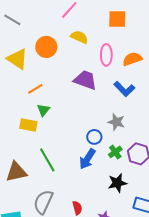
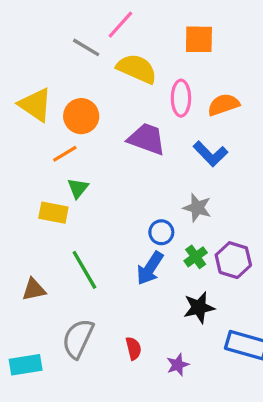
gray line: (12, 20) -> (86, 47), moved
yellow semicircle: (79, 37) -> (137, 69), size x1.4
orange circle: (46, 47) -> (81, 116), moved
brown triangle: (16, 172) -> (34, 290), size x0.7

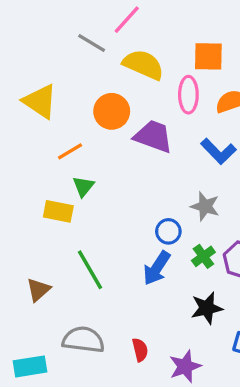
orange square: (199, 39) -> (208, 56), moved
orange circle: (81, 116) -> (112, 111), moved
brown triangle: (34, 290) -> (38, 290), turned -30
gray semicircle: (78, 339) -> (83, 340), turned 72
purple star: (178, 365) -> (185, 366), size x1.4

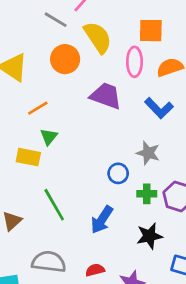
yellow semicircle: (143, 65) -> (98, 37), turned 32
orange circle: (112, 111) -> (65, 59), moved
green cross: (203, 256) -> (147, 194), turned 36
blue arrow: (157, 268) -> (102, 220), moved
red semicircle: (140, 350) -> (95, 270), turned -90

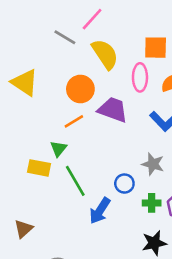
orange circle: (65, 59) -> (80, 89), moved
orange line: (38, 108) -> (74, 121), moved
green line: (54, 205) -> (75, 181), moved
blue arrow: (102, 220) -> (100, 211), moved

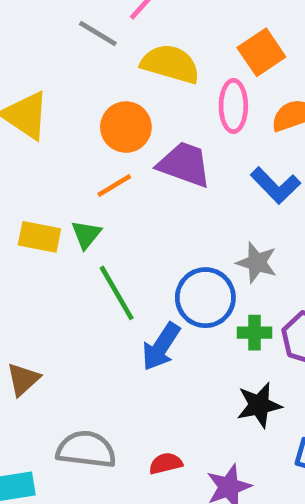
orange square: (156, 48) -> (261, 52), turned -35
yellow semicircle: (105, 54) -> (170, 64), turned -40
yellow rectangle: (39, 168) -> (39, 237), moved
blue circle: (124, 184) -> (205, 298), size x1.6

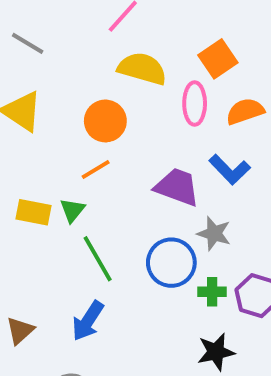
gray line: (98, 34) -> (28, 43), moved
purple trapezoid: (184, 164) -> (177, 187), moved
blue arrow: (161, 347) -> (88, 321), moved

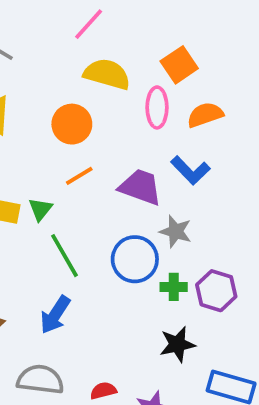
orange line: (96, 169) -> (79, 176), moved

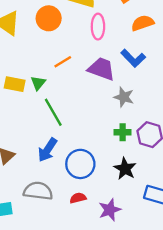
pink ellipse: (157, 107) -> (98, 27), moved
orange circle: (72, 124) -> (49, 18), moved
blue circle: (135, 259) -> (80, 164), moved
black star: (177, 344) -> (125, 169), turned -30

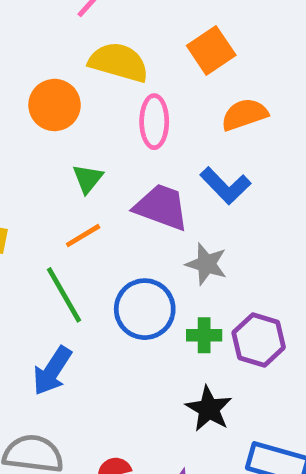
orange line: (63, 62) -> (83, 236), moved
green triangle: (38, 83) -> (88, 179), moved
blue circle: (80, 164) -> (145, 309), moved

